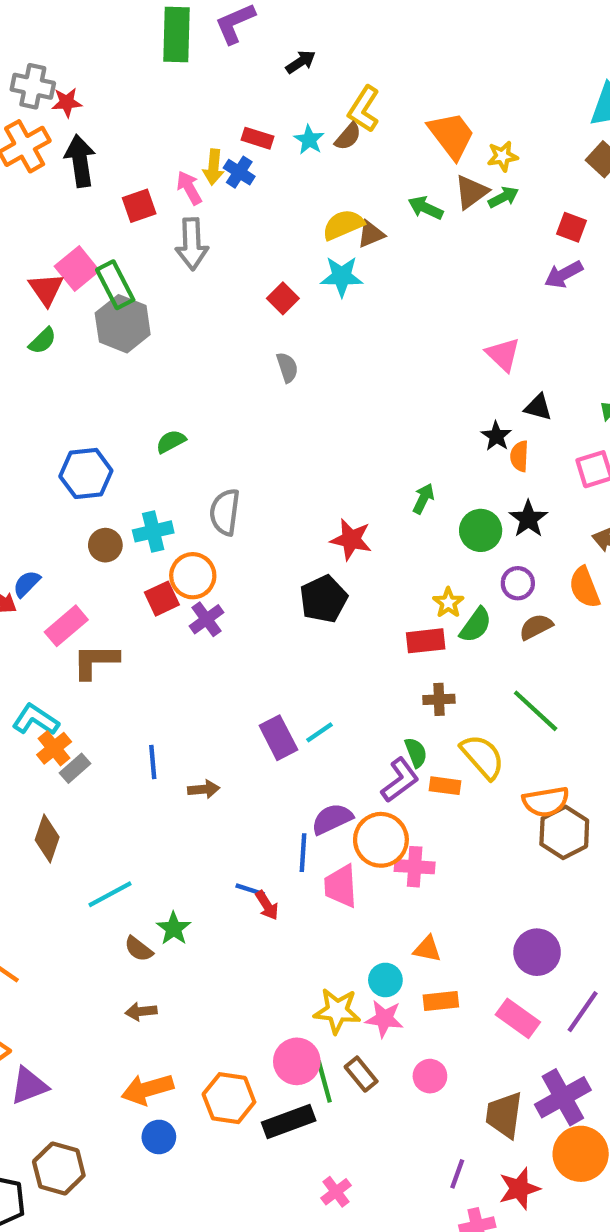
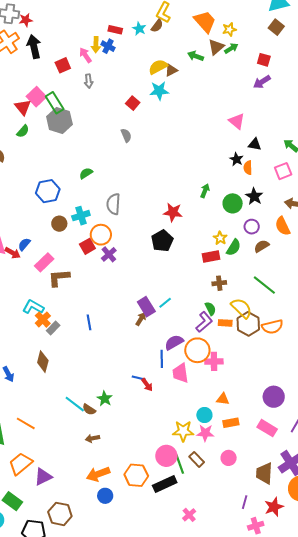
gray arrow: (192, 244) -> (89, 81), size x0.6
gray semicircle: (287, 367) -> (126, 135), moved
brown arrow: (204, 789) -> (141, 319), moved, turned -48
brown hexagon: (564, 832) -> (248, 324), moved
cyan line: (110, 894) -> (75, 404), moved, turned 70

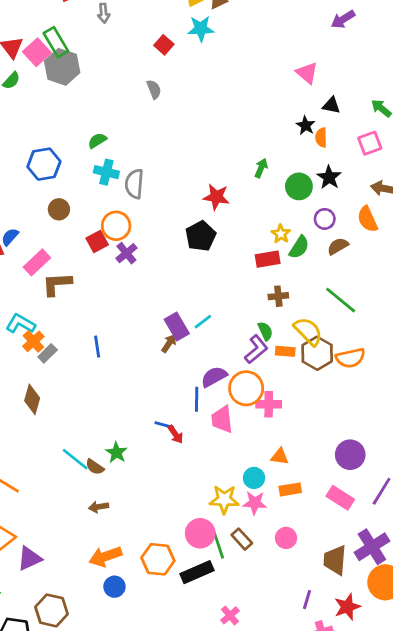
pink square: (36, 97) -> (37, 52), moved
cyan cross: (81, 216) -> (106, 172), moved, turned 30

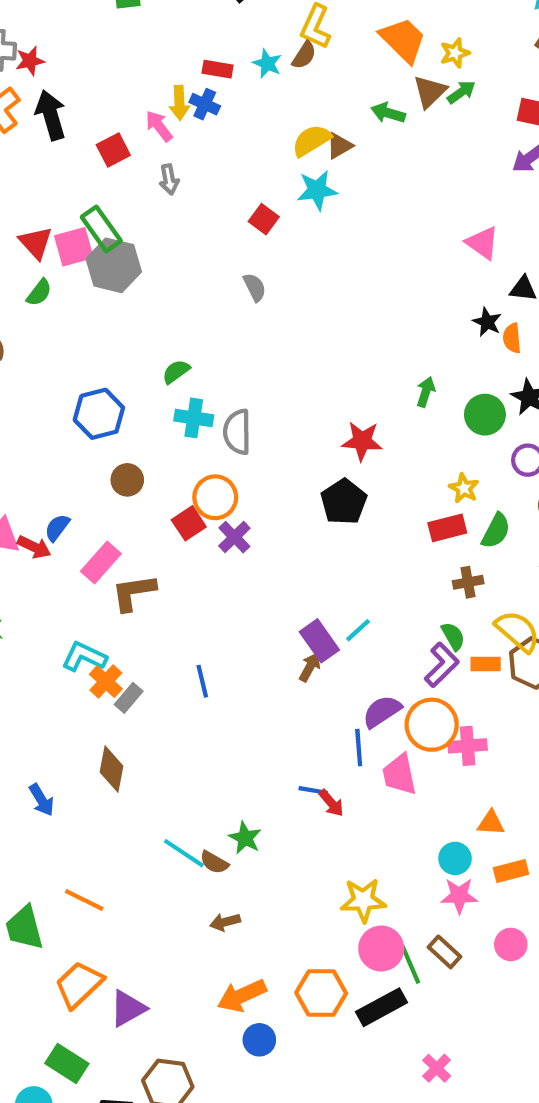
pink square: (37, 52) -> (74, 247), turned 32
green semicircle: (299, 247) -> (496, 531), moved
yellow star: (224, 499) -> (363, 900), moved

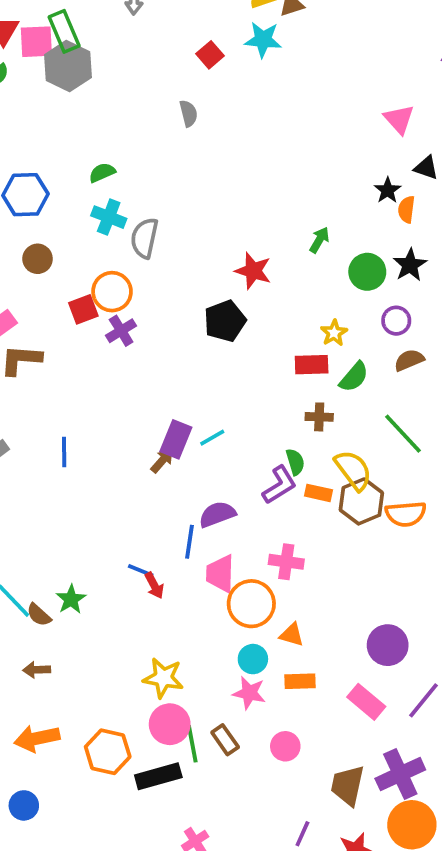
purple rectangle: (319, 641) -> (176, 439), turned 45
orange circle: (432, 725) -> (251, 604), moved
blue circle: (259, 1040) -> (24, 805), moved

